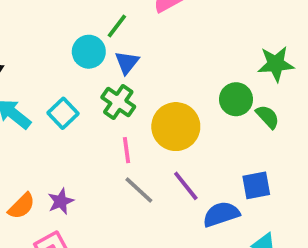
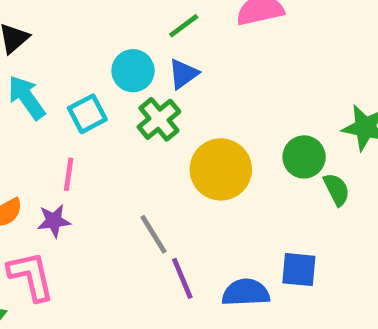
cyan circle: (89, 52) -> (133, 71), moved
pink line: (126, 150) -> (69, 174), moved
purple line: (186, 186) -> (182, 278), moved

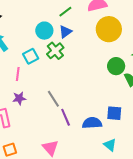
cyan square: (87, 114) -> (31, 56), moved
yellow circle: (221, 169) -> (109, 29), moved
purple star: (54, 221) -> (19, 98), moved

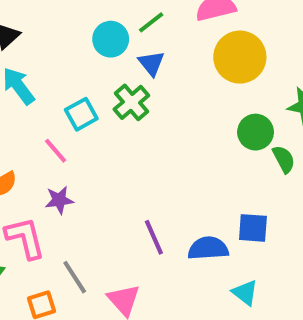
cyan circle: (44, 31) -> (111, 39), moved
blue triangle: (65, 32) -> (151, 63), turned -32
pink line: (18, 74) -> (56, 151), turned -48
gray line: (53, 99) -> (75, 277), moved

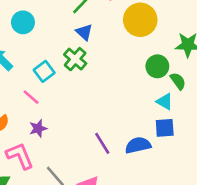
cyan circle: (111, 39) -> (23, 22), moved
cyan triangle: (245, 293) -> (165, 102), moved

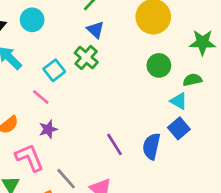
green circle: (157, 66) -> (159, 65), moved
green semicircle: (178, 81) -> (192, 80), turned -66
blue square: (165, 128) -> (179, 128), turned -36
blue semicircle: (138, 145) -> (151, 146), turned -65

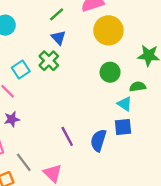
blue square: (179, 128) -> (123, 127), turned 30

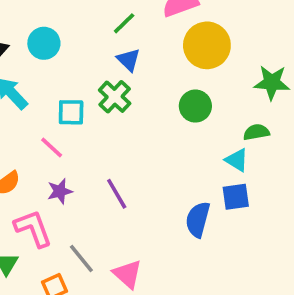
cyan square: (21, 69) -> (71, 112), turned 36
green circle: (110, 72) -> (195, 106), moved
purple line: (67, 136) -> (117, 194), moved

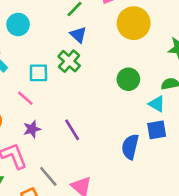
green circle: (195, 106) -> (128, 79), moved

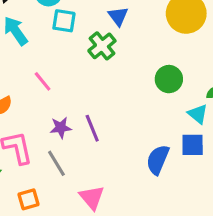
cyan square: (38, 73) -> (64, 21), moved
purple star: (32, 129) -> (61, 128), moved
gray line: (48, 176) -> (56, 163), moved

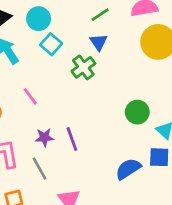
cyan square: (64, 21) -> (51, 44), turned 30
green circle: (169, 79) -> (137, 112), moved
blue semicircle: (158, 160) -> (128, 169), turned 32

